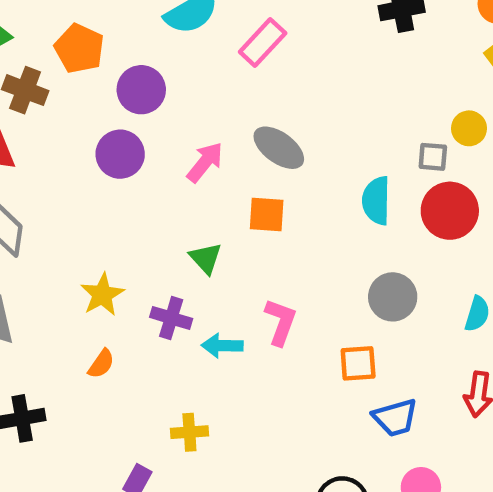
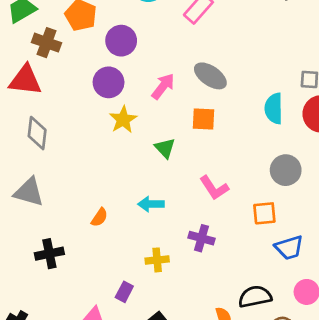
yellow star: (102, 295) -> (123, 120), moved
purple cross: (171, 318) -> (201, 238), moved
pink L-shape: (281, 322) -> (214, 188), turned 128
cyan arrow: (222, 346) -> (151, 204), moved

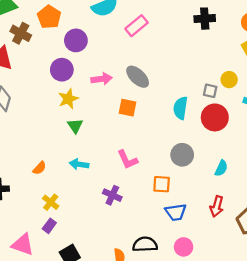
pink arrow: (163, 86) -> (102, 79), turned 36
green triangle: (165, 148) -> (75, 126), moved
yellow cross: (157, 260) -> (51, 202), moved, turned 35

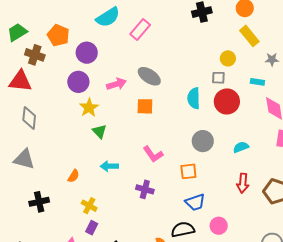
yellow circle: (229, 80) -> (228, 58), moved
cyan semicircle: (221, 168) -> (241, 147), turned -126
blue trapezoid: (176, 212) -> (195, 202), moved

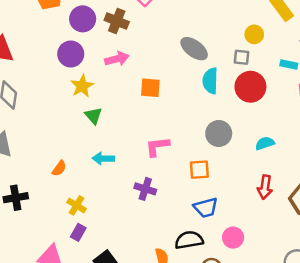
brown cross: (35, 55) -> (117, 21), moved
gray ellipse: (149, 76) -> (194, 49), moved
pink L-shape: (153, 154) -> (157, 147), turned 115

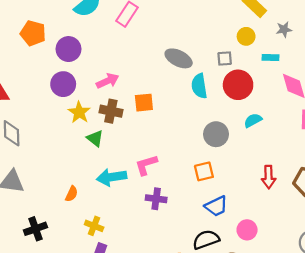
brown cross: (117, 21) -> (111, 111), moved
yellow circle: (254, 34) -> (246, 36), moved
cyan semicircle: (265, 143) -> (253, 120), moved
pink L-shape: (157, 147) -> (146, 165), moved
cyan arrow: (103, 159) -> (111, 177), size x1.4

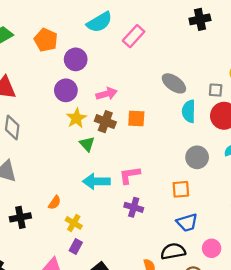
orange semicircle: (72, 194) -> (55, 203), moved

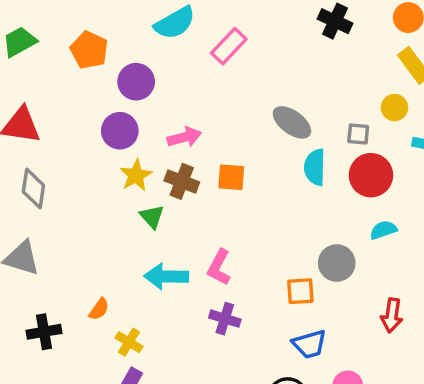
black cross: (200, 19) -> (335, 21), turned 36
gray circle: (197, 157) -> (337, 263), moved
pink L-shape: (130, 175) -> (219, 267), turned -55

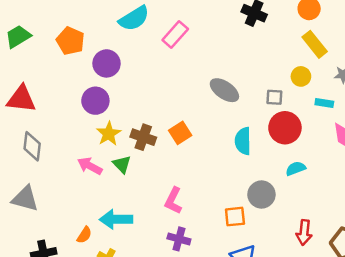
pink arrow: (184, 137) -> (90, 166), moved, turned -135
cyan semicircle: (315, 167) -> (243, 141), moved
orange square: (231, 177) -> (180, 133), turned -35
cyan arrow: (166, 276) -> (116, 219), moved

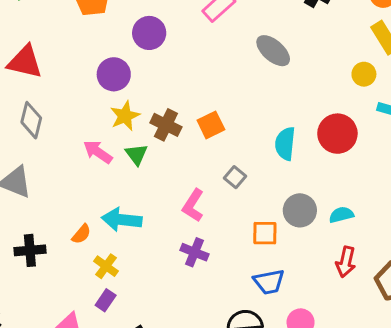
purple circle: (107, 63) -> (149, 33), moved
gray ellipse: (224, 90) -> (273, 51), moved
gray square: (274, 97) -> (235, 177), moved, turned 30
cyan semicircle: (296, 169) -> (341, 215), moved

